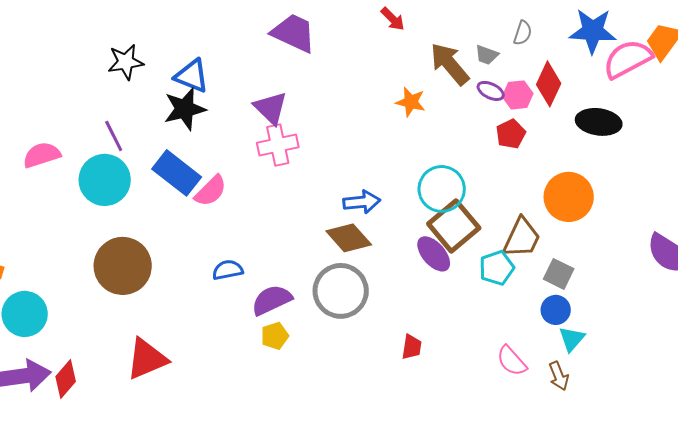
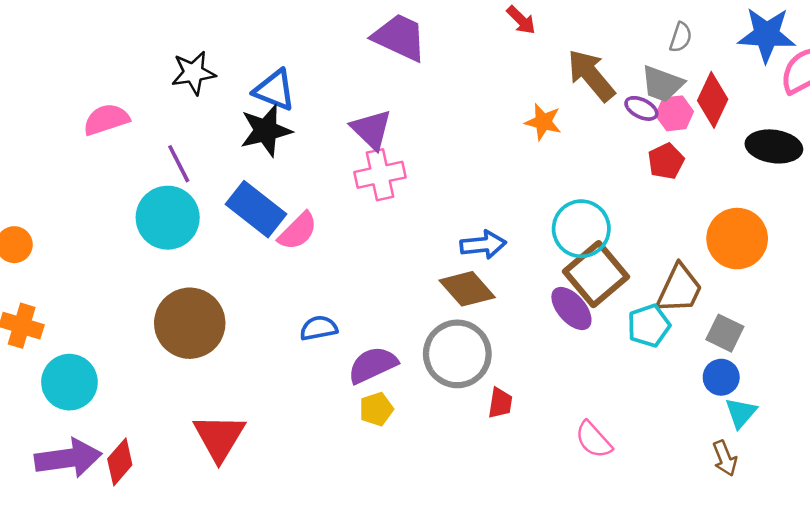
gray trapezoid: (487, 55) -> (662, 84), moved, size x1.5
pink semicircle: (42, 155) -> (106, 119), moved
red trapezoid: (412, 347) -> (500, 403), moved
red triangle: (147, 359) -> (219, 437), turned -36
pink semicircle: (512, 361) -> (594, 440), moved

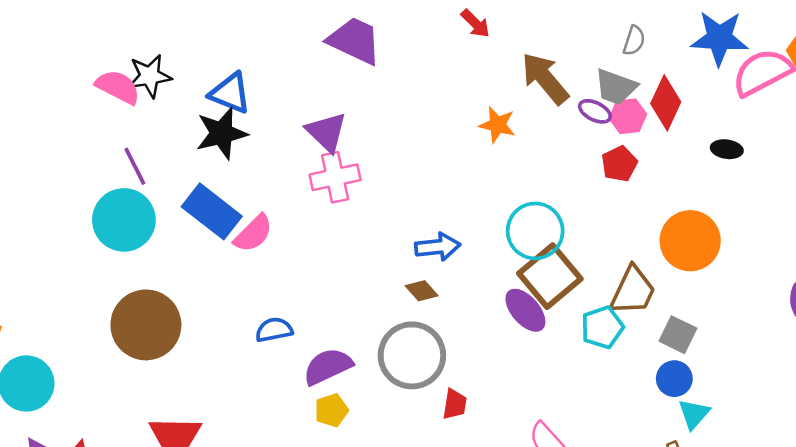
pink semicircle: (106, 119) -> (118, 87), moved, turned 45
black ellipse: (774, 146) -> (727, 149), size x0.6
brown diamond: (467, 289) -> (422, 291), size x0.6

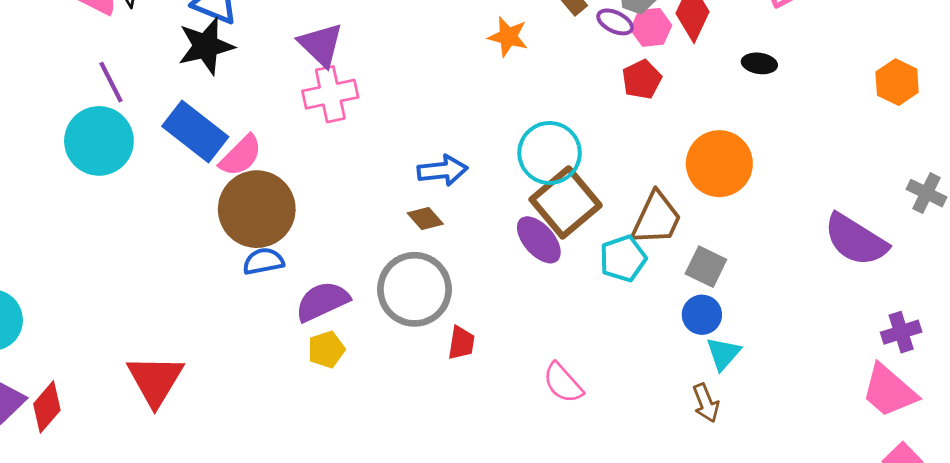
brown circle: (146, 325) -> (257, 209), moved

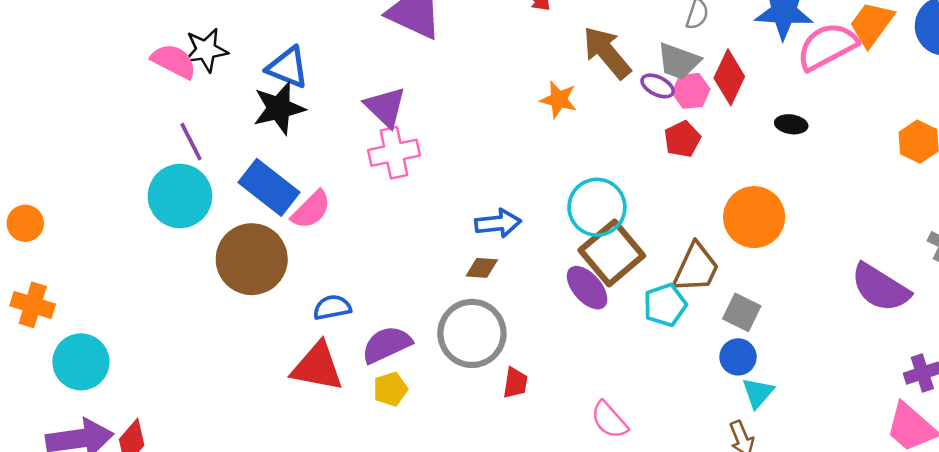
brown circle: (257, 209) -> (252, 259), moved
brown diamond: (425, 218) -> (482, 268), turned -44
red triangle: (155, 380) -> (317, 367), moved, turned -50

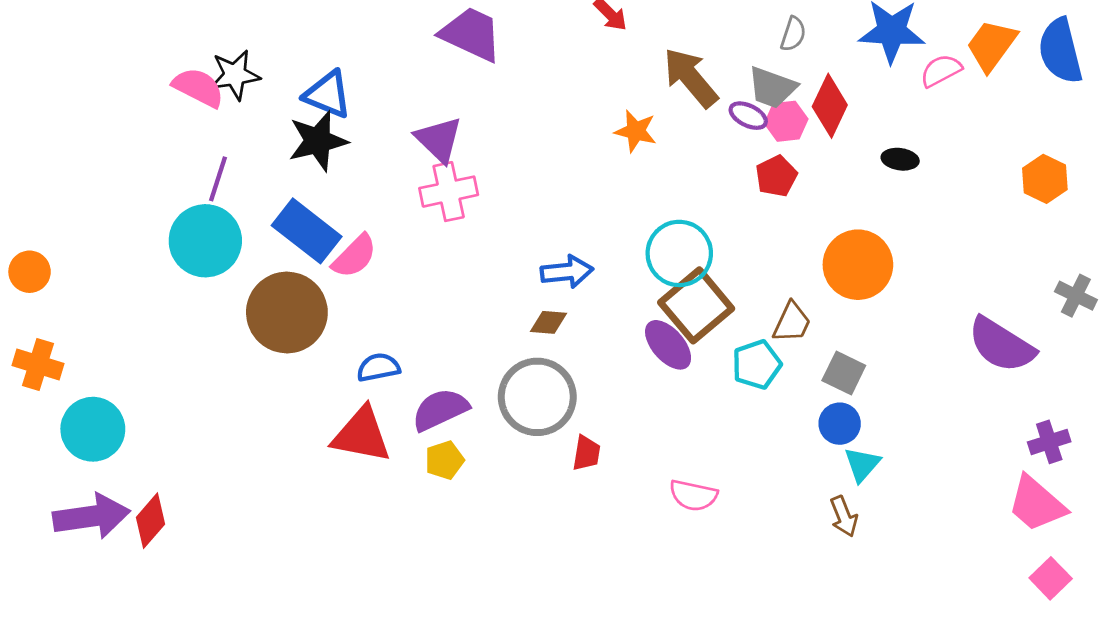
pink semicircle: (827, 46) -> (941, 71), size x0.6
purple line: (191, 142) -> (218, 179), turned 45
brown trapezoid: (696, 268) -> (792, 322), size x0.7
pink semicircle: (609, 420) -> (693, 495), turned -36

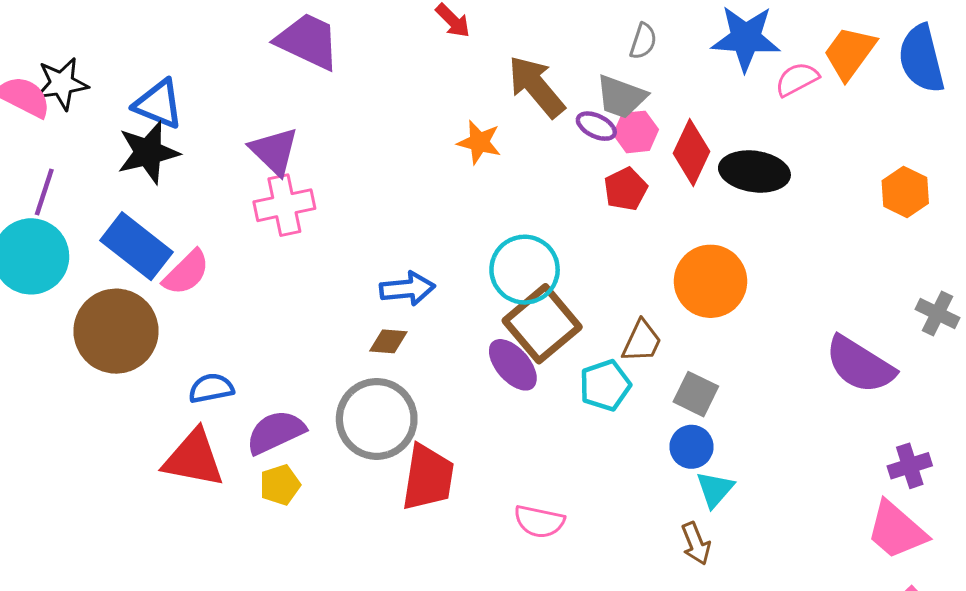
red diamond: (830, 106) -> (692, 152), moved
black ellipse: (900, 159) -> (754, 171), size x1.8
red trapezoid: (586, 453) -> (428, 478), size x1.8

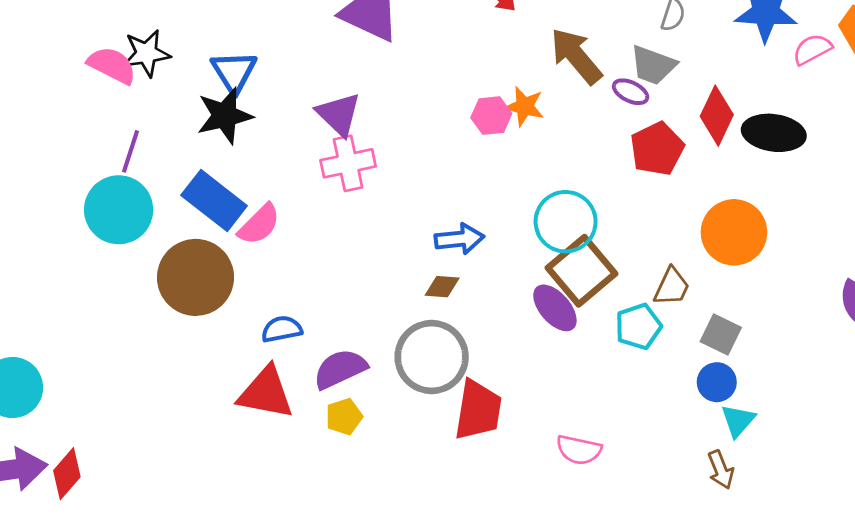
blue triangle: (158, 104) -> (234, 72), turned 36
pink hexagon: (636, 132) -> (491, 116), moved
red pentagon: (626, 189) -> (657, 149), size x1.4

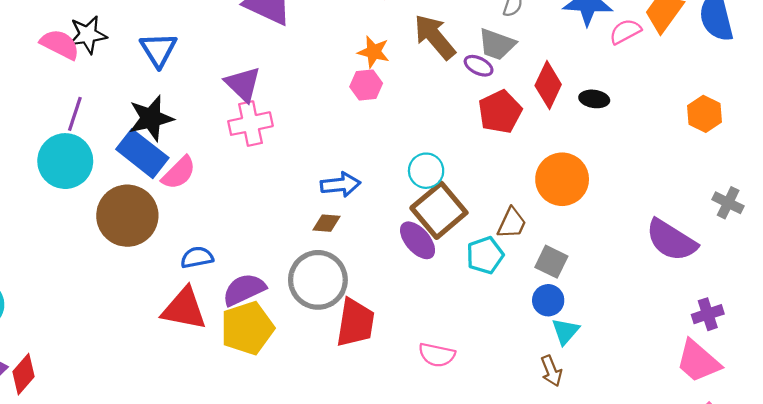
orange star: (524, 106) -> (374, 52), moved
black star: (225, 116) -> (151, 118), moved
black ellipse: (774, 133) -> (594, 99), size x0.6
cyan circle: (566, 222) -> (426, 171), size x0.7
yellow pentagon: (344, 417) -> (247, 328), size x1.8

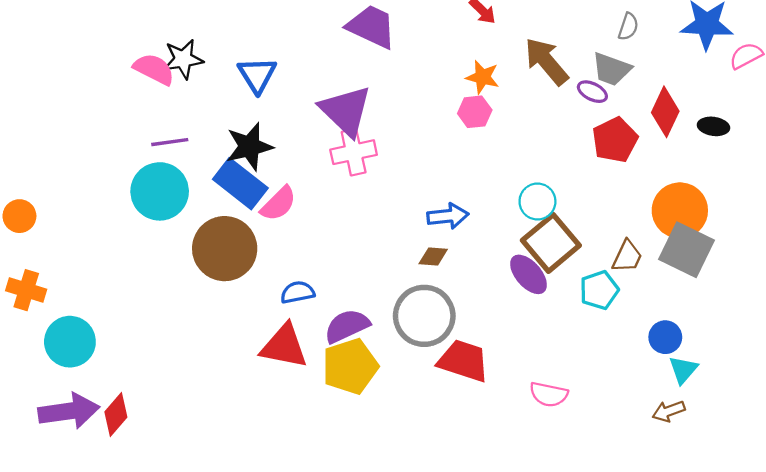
purple triangle: (243, 84) -> (346, 111), size x1.4
purple line: (75, 114) -> (170, 142), turned 64
gray square: (551, 262) -> (687, 250), moved, size x1.6
red trapezoid: (355, 323) -> (463, 361), turned -81
brown arrow: (551, 371) -> (669, 411), turned 92

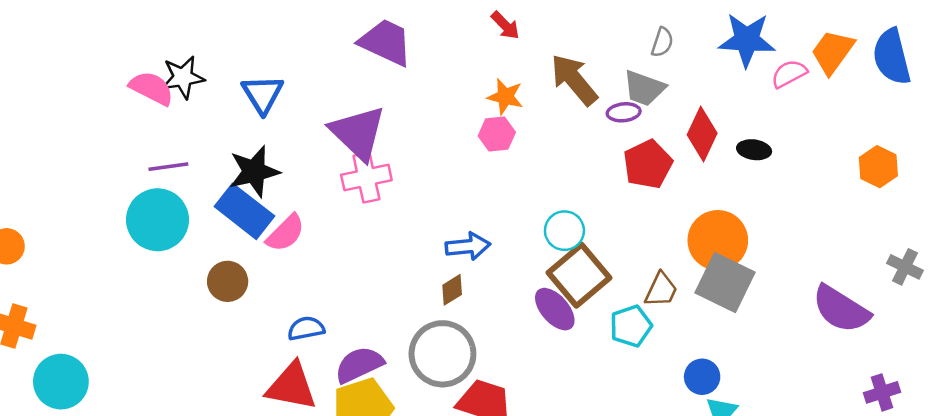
purple ellipse: (592, 92) -> (624, 112), turned -32
brown circle: (225, 249) -> (228, 281), size x0.6
brown diamond: (433, 256) -> (452, 290), turned -36

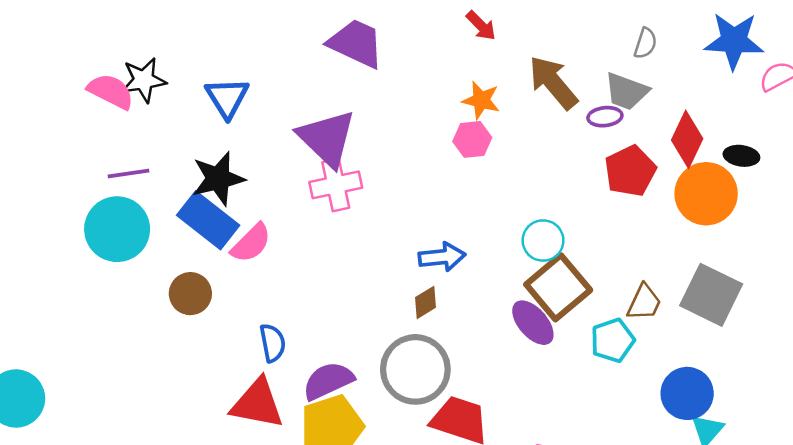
orange circle: (718, 240) -> (706, 194), moved
blue semicircle: (306, 328) -> (273, 343), turned 90
blue circle: (702, 377) -> (687, 393), size x1.4

